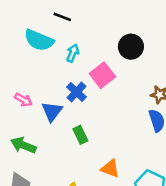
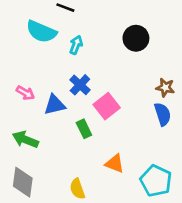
pink square: (102, 75) -> (107, 106), moved
blue triangle: (52, 111) -> (55, 105), turned 40

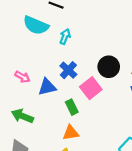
black circle: (136, 38) -> (109, 67), moved
orange triangle: (115, 163) -> (71, 133), moved, turned -30

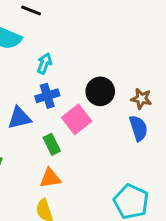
cyan arrow: (65, 36) -> (44, 63), moved
blue cross: (68, 70) -> (47, 96), turned 30

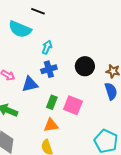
pink square: (77, 119) -> (73, 105), moved, turned -30
green rectangle: (52, 144) -> (52, 102), turned 48

